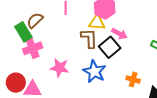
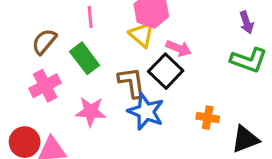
yellow triangle: (97, 23) -> (142, 35), turned 42
green rectangle: (23, 32) -> (85, 58), moved
brown L-shape: (89, 38) -> (132, 82), moved

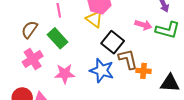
pink arrow: (179, 48) -> (143, 25), moved
brown L-shape: (132, 82) -> (128, 59), moved
black triangle: (245, 139) -> (170, 83), turned 30

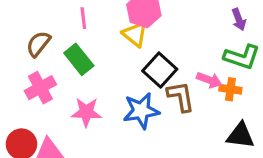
pink arrow: (143, 25) -> (209, 80), moved
blue star: (102, 70) -> (141, 111), turned -30
orange cross: (143, 71) -> (230, 89), moved

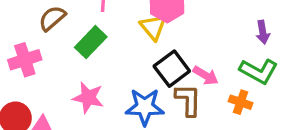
green rectangle: (79, 59) -> (91, 42), turned 72
pink arrow: (209, 80) -> (206, 75), moved
pink cross: (40, 88) -> (25, 60), moved

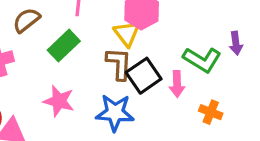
green L-shape: (259, 71) -> (202, 60), moved
pink arrow: (206, 75) -> (177, 84), turned 55
brown L-shape: (188, 100) -> (119, 64), moved

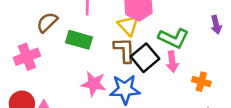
green rectangle: (64, 46) -> (79, 40), turned 65
green L-shape: (202, 60) -> (173, 38), moved
pink star: (59, 101) -> (94, 84), moved

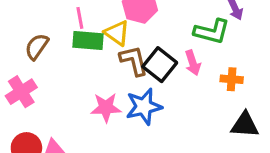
yellow triangle: (128, 25) -> (117, 33), moved
green L-shape: (173, 38) -> (212, 32), moved
green rectangle: (79, 40) -> (88, 40), moved

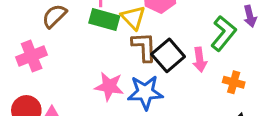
green L-shape: (212, 32) -> (223, 33), turned -76

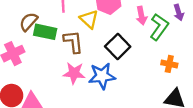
green rectangle: (104, 19) -> (45, 32), moved
brown L-shape: (144, 47) -> (73, 42), moved
pink arrow: (200, 60) -> (141, 16), moved

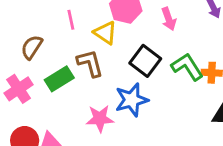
green L-shape: (159, 27) -> (187, 67), moved, turned -60
green rectangle: (45, 32) -> (59, 79), moved, turned -35
pink star: (74, 73) -> (100, 119), moved

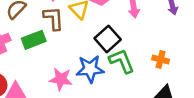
brown L-shape: (90, 63) -> (54, 18), moved
green L-shape: (187, 67) -> (122, 61), moved

